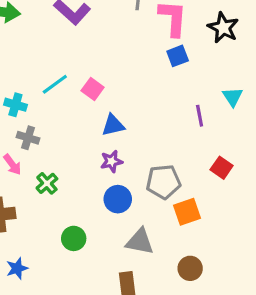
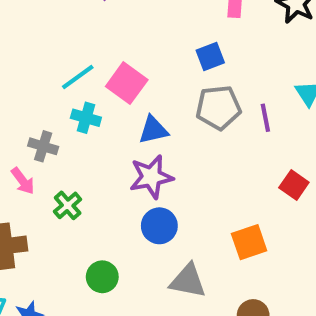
blue square: (178, 56) -> (210, 57), moved
pink square: (93, 89) -> (127, 83), size x1.4
cyan cross: (15, 105) -> (86, 118), moved
purple star: (111, 161) -> (151, 177), size x1.5
gray pentagon: (163, 182) -> (218, 108), moved

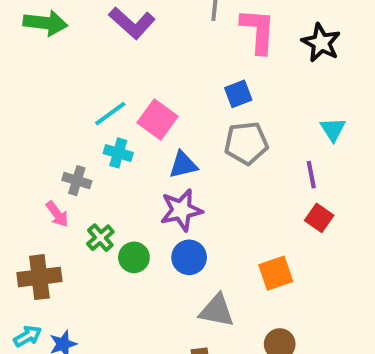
purple line: (265, 118) -> (311, 175), moved
green circle: (102, 277) -> (134, 257), moved

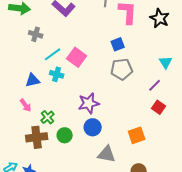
blue triangle: (183, 165) -> (33, 80), moved
purple line: (311, 175) -> (155, 85), turned 56
gray cross: (77, 181) -> (36, 34), moved
green circle: (134, 257) -> (65, 135), moved
brown cross: (39, 277) -> (37, 137), moved

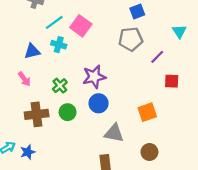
blue square: (118, 44) -> (137, 11), moved
purple line: (155, 85) -> (157, 57), moved
red square: (159, 107) -> (172, 81), turned -32
green cross: (48, 117) -> (60, 86), moved

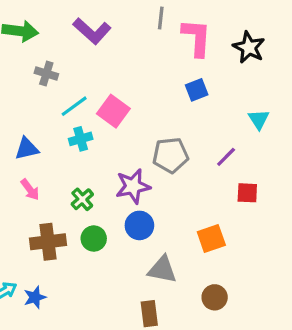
gray pentagon: (131, 39) -> (170, 155), moved
cyan cross: (59, 45) -> (81, 139), turned -32
blue triangle: (32, 51) -> (27, 149), moved

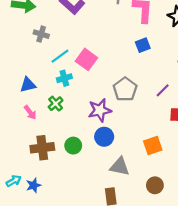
gray pentagon: (170, 155) -> (125, 89), turned -30
green cross: (82, 199) -> (56, 104), moved

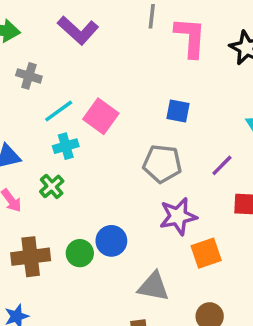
blue square: (143, 45) -> (178, 111), moved, turned 32
gray pentagon: (125, 89) -> (162, 164), turned -30
purple star: (100, 110) -> (178, 216), moved
blue circle: (104, 137) -> (111, 241), moved

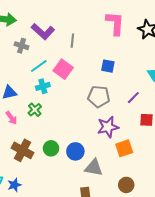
gray line: (152, 16) -> (72, 41), moved
purple L-shape: (78, 30) -> (43, 31), moved
blue circle: (111, 241) -> (75, 151), moved
brown cross: (31, 257) -> (23, 150), turned 35

